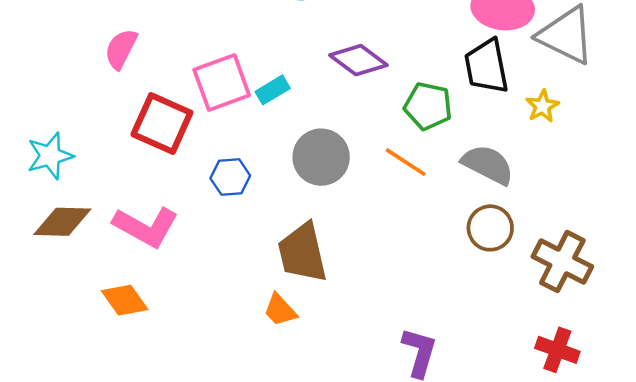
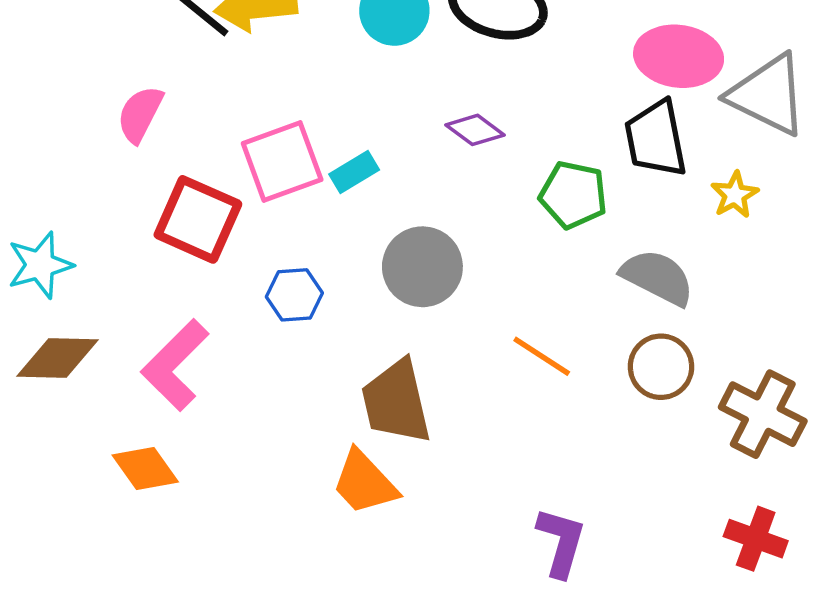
purple diamond: (358, 60) -> (475, 130), size x0.7
orange line: (406, 162) -> (542, 356), moved
pink L-shape: (146, 227) -> (175, 365), turned 106
orange trapezoid: (280, 310) -> (365, 483), size x1.4

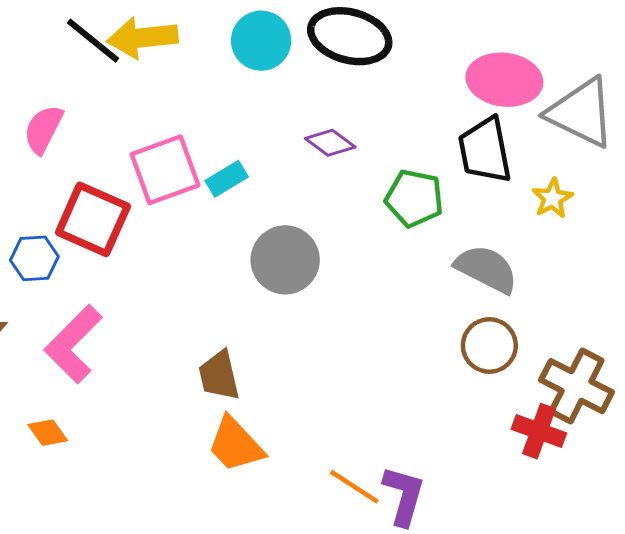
blue hexagon: (294, 295) -> (34, 258), moved
orange line: (542, 356) -> (354, 487), moved
brown trapezoid: (396, 402) -> (219, 376), moved, size x0.7
orange diamond: (145, 468) -> (48, 433), size x0.7
red cross: (756, 539) -> (539, 431), moved

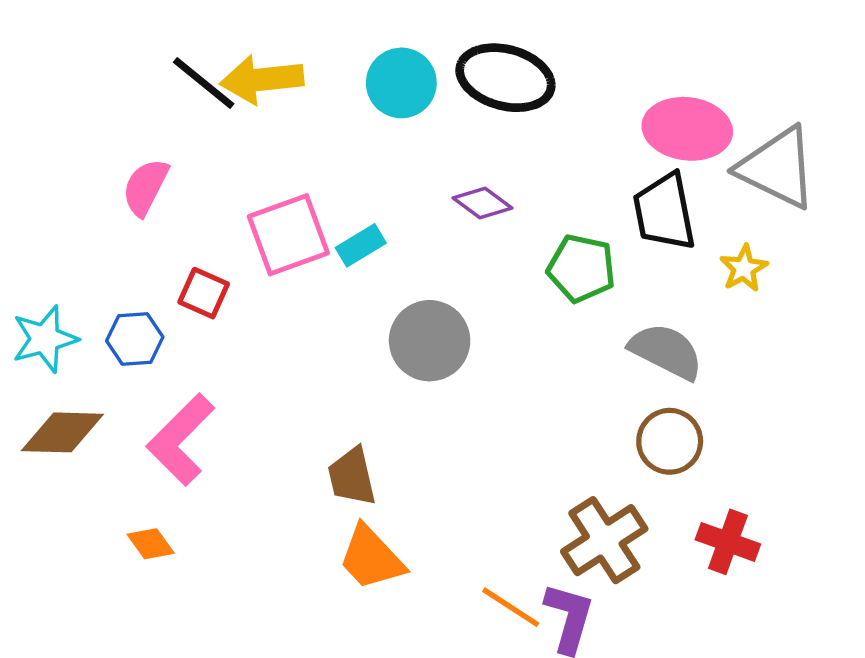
red square: (93, 219) -> (204, 293), size x0.6
brown cross: (576, 386) -> (604, 540), moved, turned 30

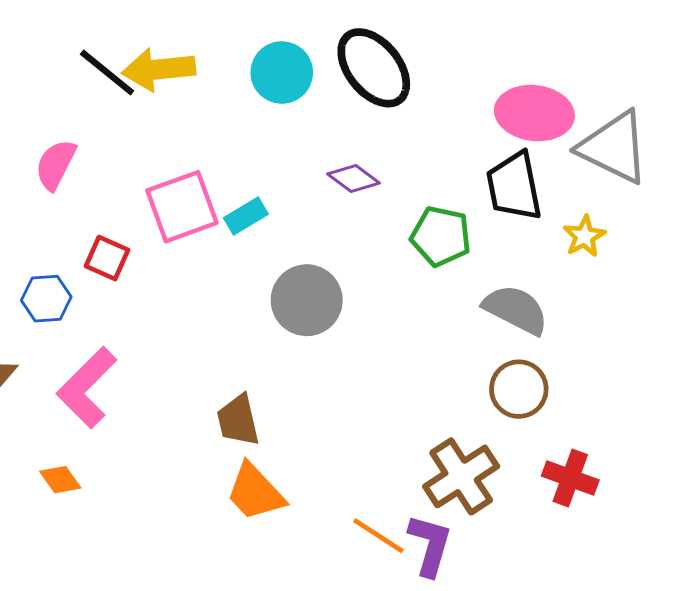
black ellipse: (505, 78) -> (374, 68), turned 36

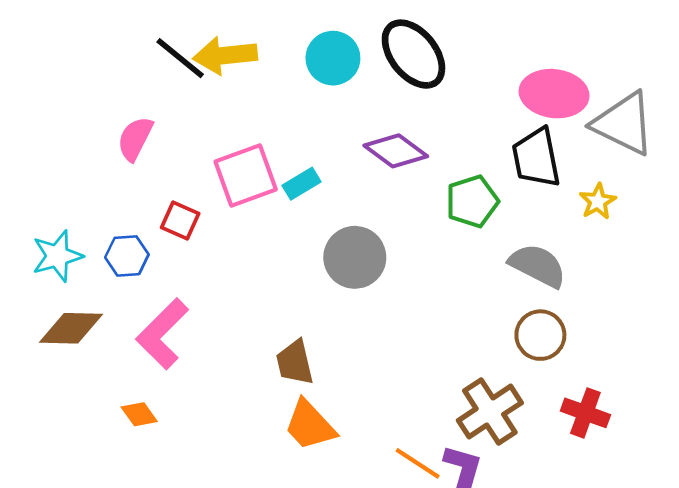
purple diamond: (353, 179) -> (396, 151), size x1.4
green pentagon: (441, 236) -> (472, 201), turned -30

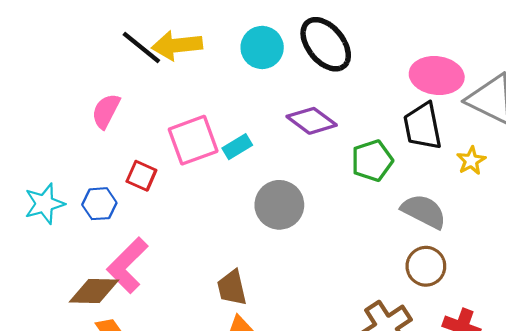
brown diamond: (71, 328) -> (94, 291), moved

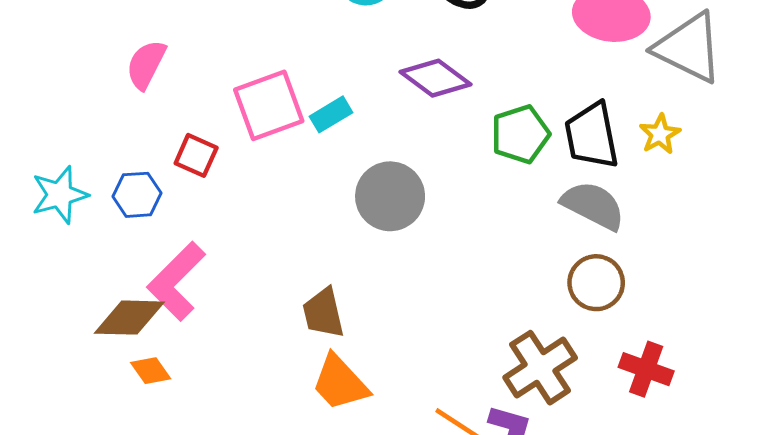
black trapezoid: (423, 126) -> (592, 136), moved

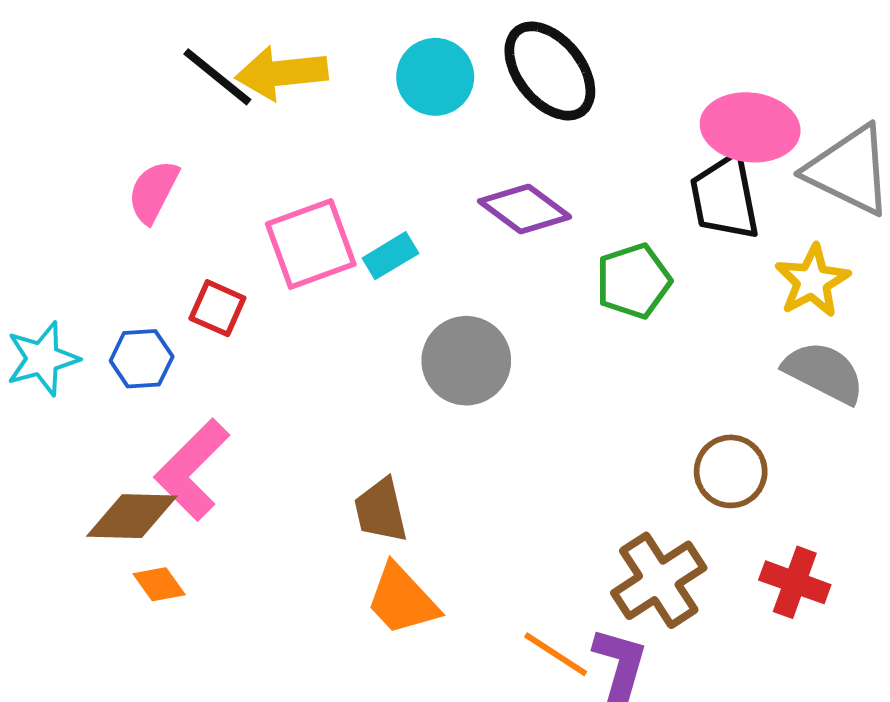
yellow star: (660, 134) -> (812, 281), size x1.4
black trapezoid: (592, 136) -> (725, 197), moved
gray semicircle: (593, 205) -> (824, 372), moved

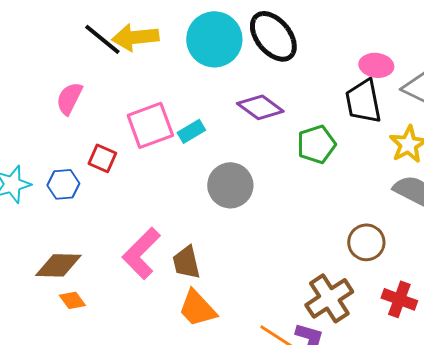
cyan circle: (435, 77) -> (214, 39), size x1.4
pink ellipse: (750, 127) -> (376, 65), size x0.7
pink L-shape: (192, 470) -> (141, 253), moved

